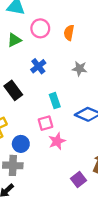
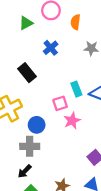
orange semicircle: (69, 33) -> (75, 22), moved
cyan rectangle: (55, 101) -> (76, 89), moved

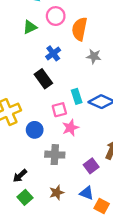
orange semicircle: (75, 22) -> (80, 29), size x1.5
black rectangle: (27, 73) -> (43, 79), moved
gray cross: (30, 146) -> (55, 155), moved

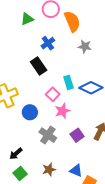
orange semicircle: (80, 29) -> (72, 21), turned 145
pink square: (59, 110) -> (53, 94), turned -32
gray cross: (55, 155) -> (48, 135), turned 30
purple square: (91, 166) -> (77, 135), moved

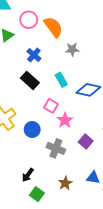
cyan rectangle: (69, 82) -> (61, 80), moved

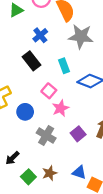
gray star: (72, 49) -> (81, 36), size x1.6
green square: (37, 194) -> (28, 177), moved

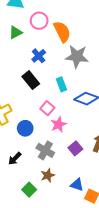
black arrow: (12, 158) -> (15, 159), moved
brown star: (50, 173) -> (48, 175), moved

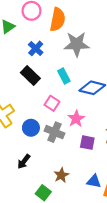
orange semicircle: (62, 32) -> (58, 19), turned 45
pink star: (59, 124) -> (76, 119), moved
purple square: (75, 148) -> (87, 143), turned -32
gray cross: (45, 150) -> (55, 132), moved

